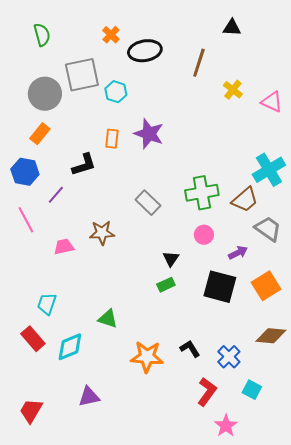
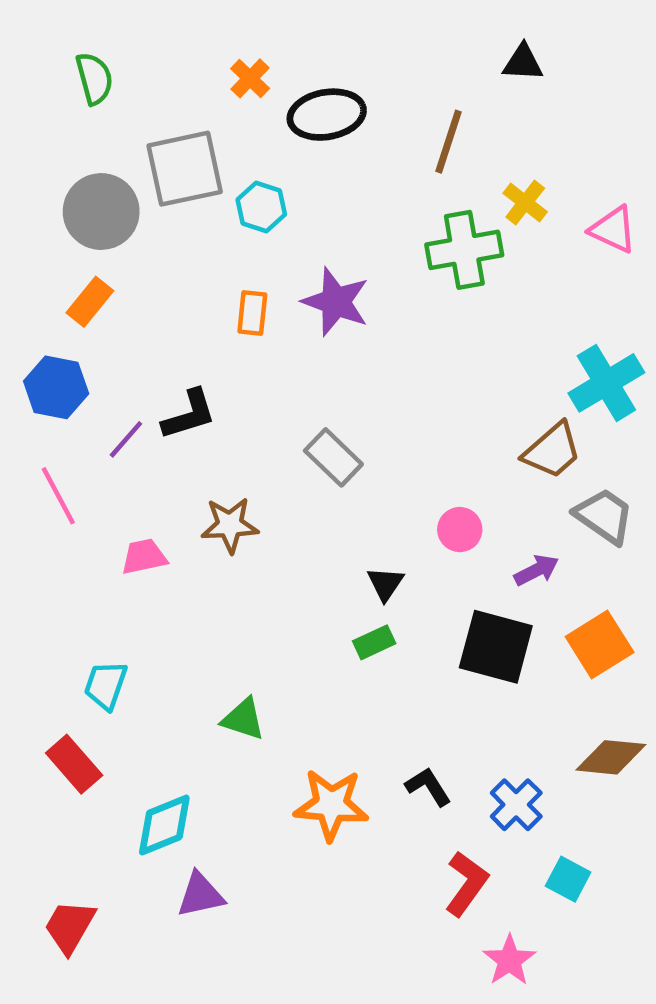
black L-shape: (84, 165) -> (189, 415), moved
green cross: (202, 193) -> (464, 250), moved
cyan diamond: (70, 347) -> (164, 825), moved

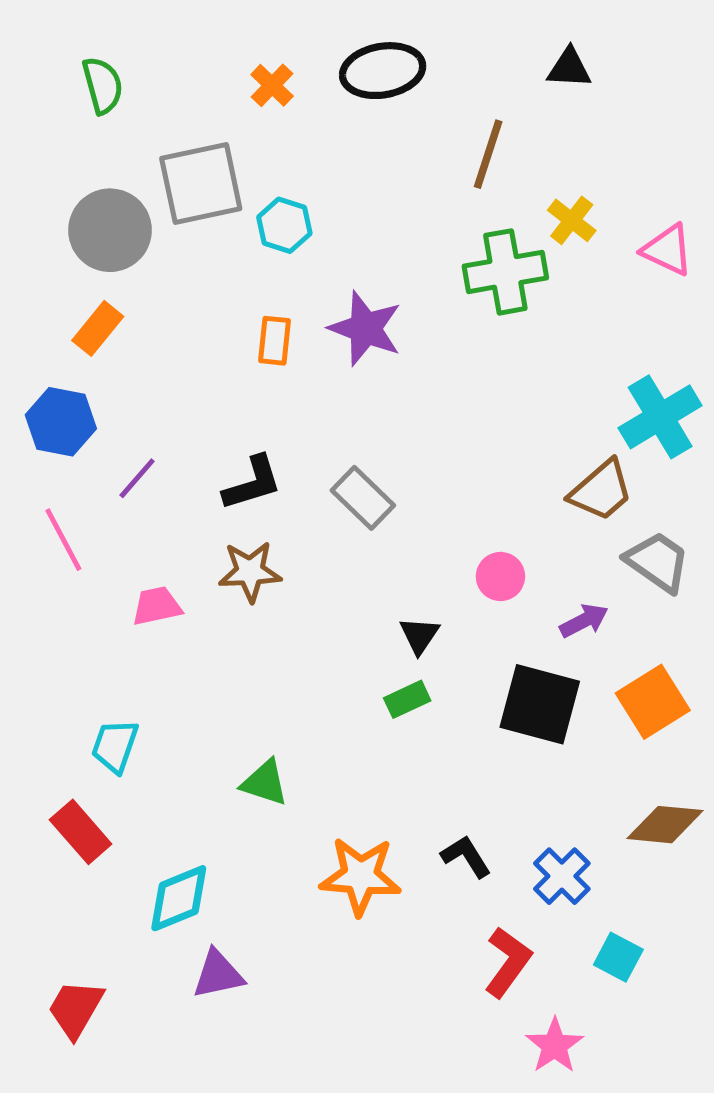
black ellipse: (327, 115) -> (383, 71), moved
black L-shape: (189, 415) -> (252, 483), moved

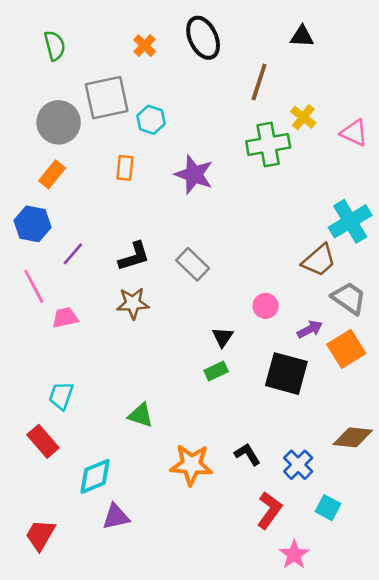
black ellipse: (383, 71) -> (203, 38), turned 75
orange rectangle: (275, 341) -> (125, 168), moved
pink trapezoid: (157, 606) -> (65, 318), moved
orange square: (653, 702) -> (346, 349), moved

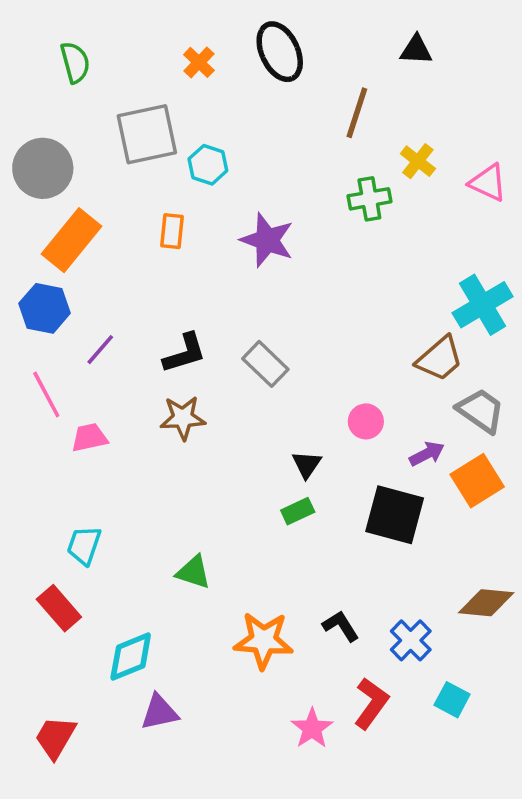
gray circle: (59, 122) -> (43, 168), moved
green cross: (268, 144) -> (369, 199), size x0.7
orange rectangle: (52, 174) -> (71, 240), size x1.6
pink star: (294, 555) -> (312, 728), moved

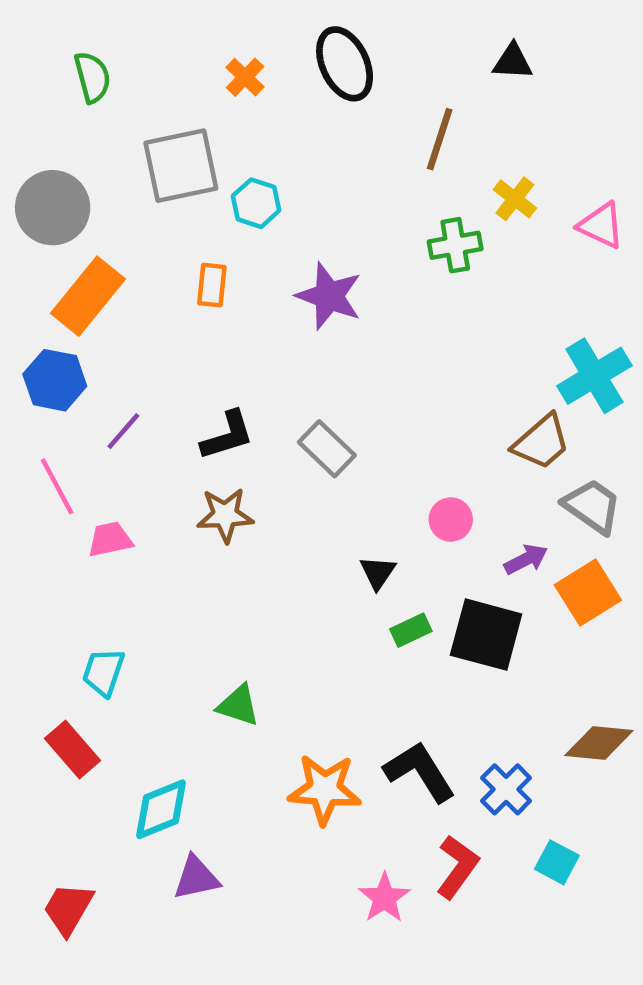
green rectangle: (298, 511) -> (411, 630), moved
black L-shape: (341, 626) -> (420, 772), size x1.6

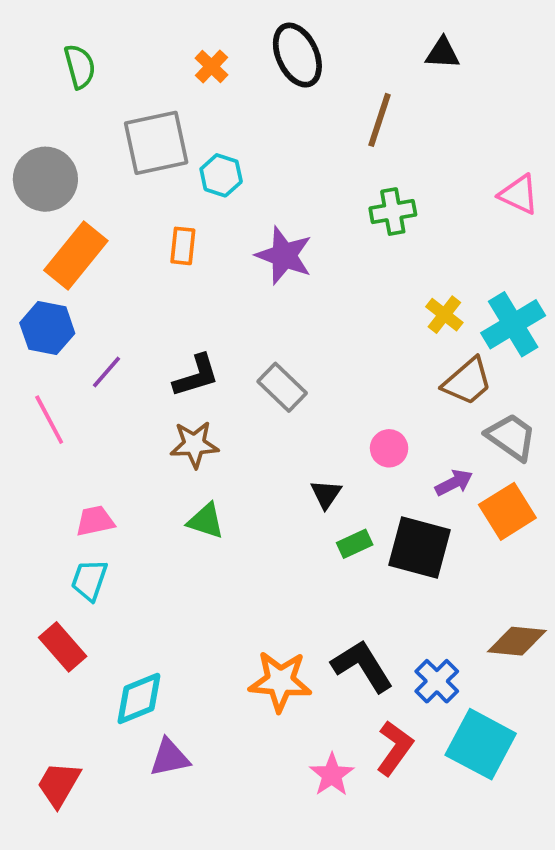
yellow cross: (515, 199) -> (444, 315), moved
pink trapezoid: (110, 539) -> (95, 521), moved
green triangle: (238, 705) -> (206, 521), moved
cyan square: (557, 862) -> (481, 744), size x1.8

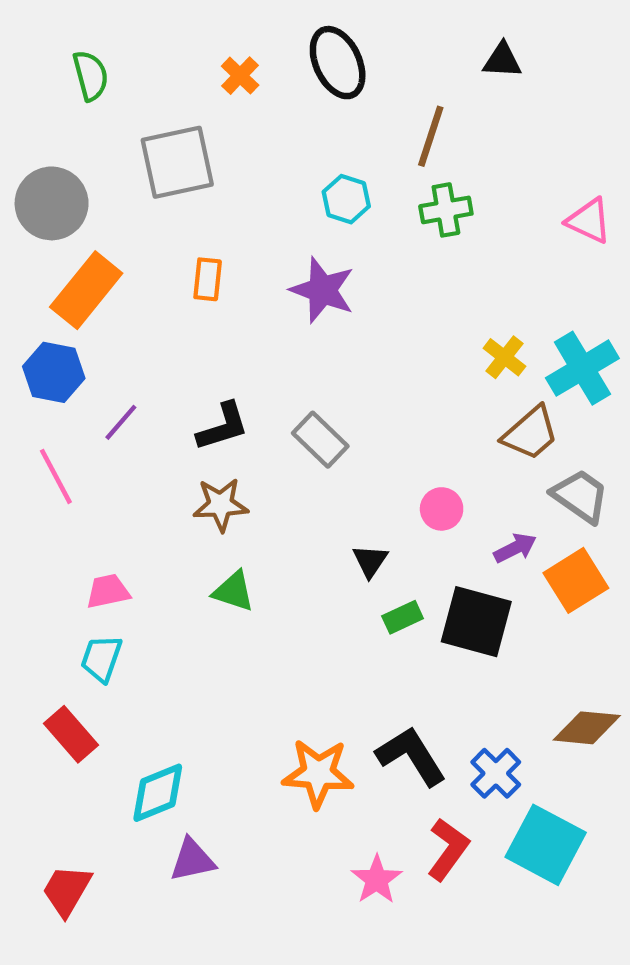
cyan hexagon: (221, 175) -> (346, 199), moved
green cross: (393, 212) -> (446, 210), moved

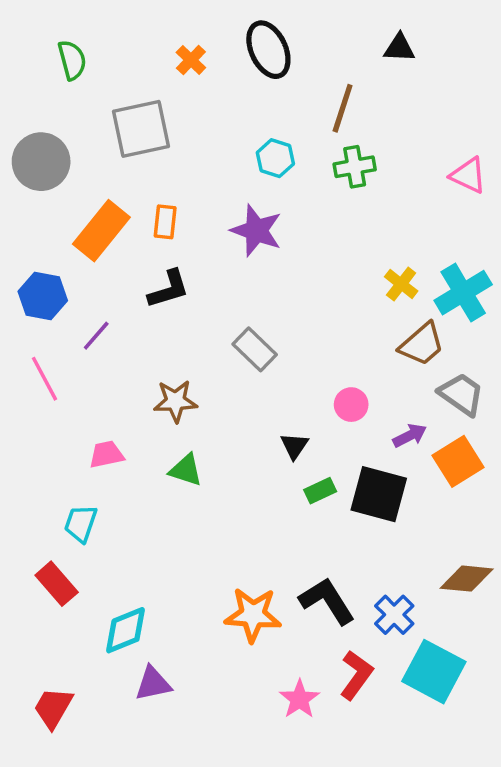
orange rectangle: (86, 290) -> (101, 231), moved
black L-shape: (223, 427) -> (169, 289), moved
pink trapezoid: (108, 591) -> (107, 454), moved

